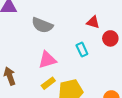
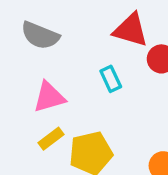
red triangle: (93, 22) -> (131, 30), size x1.5

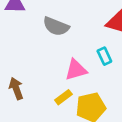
pink triangle: (49, 97) -> (76, 70), moved

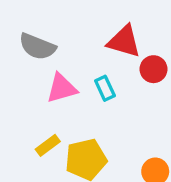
pink triangle: (76, 70) -> (62, 88), moved

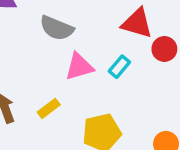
cyan rectangle: (105, 88) -> (119, 67), turned 65
yellow rectangle: (48, 145) -> (49, 108), moved

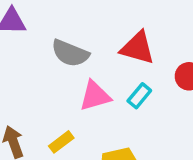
red triangle: (137, 23) -> (138, 48), moved

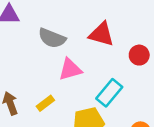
cyan rectangle: (139, 96) -> (109, 93), moved, size x1.5

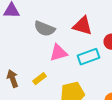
cyan rectangle: (109, 93) -> (89, 57), moved, turned 30

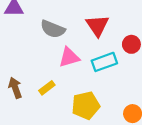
red triangle: (83, 26) -> (97, 26), turned 40

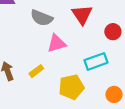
cyan rectangle: (104, 62) -> (96, 61), moved

